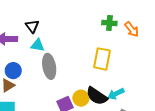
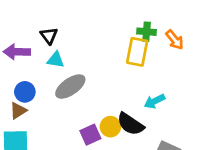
yellow rectangle: (102, 59) -> (137, 52), moved
gray ellipse: (49, 66) -> (70, 87), turned 65
cyan arrow: (116, 94) -> (155, 101), moved

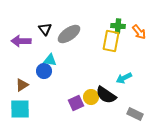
cyan triangle: (56, 60) -> (50, 60), moved
gray ellipse: (70, 87) -> (69, 34), moved
blue circle: (25, 92) -> (44, 71), moved

